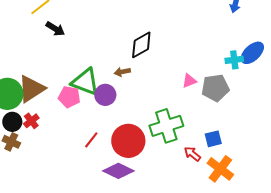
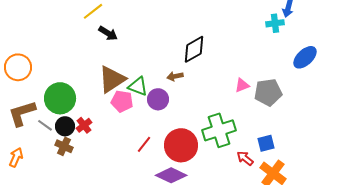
cyan cross: (234, 60) -> (275, 23), moved
green triangle: (85, 82) -> (138, 86), size x0.7
brown triangle: (31, 89) -> (112, 79), moved

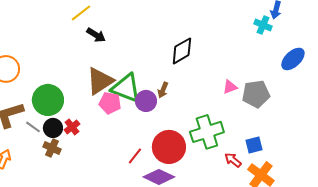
cyan cross: (275, 23) -> (263, 25), turned 30
brown arrow: (175, 76) -> (163, 90), moved, turned -56
green triangle: (138, 86) -> (126, 88), size x1.5
red line: (144, 144) -> (135, 156), moved

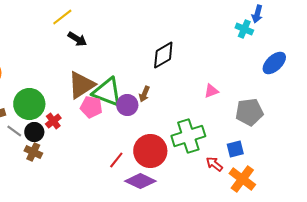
gray pentagon: (256, 94) -> (249, 112), moved
red cross: (72, 127) -> (53, 121), moved

